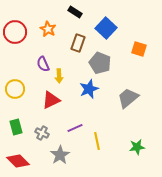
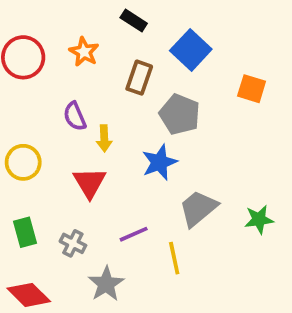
gray trapezoid: (128, 98) -> (198, 208), moved
red triangle: (51, 100) -> (89, 183), turned -36
green star: (137, 147) -> (259, 219), moved

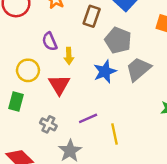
yellow circle: (23, 162) -> (28, 70), moved
gray trapezoid: (198, 208) -> (138, 69), moved
green rectangle: (25, 232) -> (16, 102), moved, turned 30

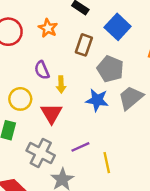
blue star: (105, 72) -> (97, 100), turned 30
gray cross: (48, 124) -> (41, 153), size x1.6

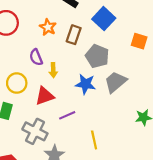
orange star: (48, 28) -> (48, 27), moved
red triangle: (51, 113) -> (45, 96), turned 42
purple line: (80, 147) -> (67, 115), moved

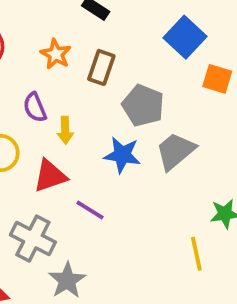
blue square: (104, 19) -> (185, 37), moved
purple line: (67, 115) -> (90, 210), turned 56
yellow line: (94, 140) -> (196, 254), moved

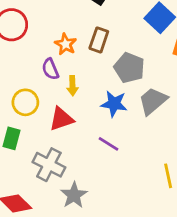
orange star: (56, 54) -> (66, 44), moved
purple line: (90, 210) -> (108, 144), moved

